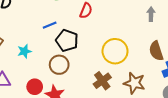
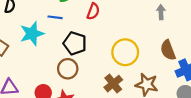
blue line: (50, 25) -> (55, 17), moved, turned 32
cyan star: (24, 51) -> (32, 34), moved, size x1.6

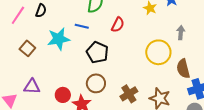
yellow circle: (125, 52) -> (158, 52), moved
brown circle: (68, 69) -> (96, 83), moved

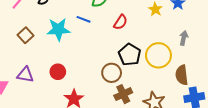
black pentagon: (97, 52) -> (130, 55), moved
brown circle: (96, 83) -> (112, 73), moved
red circle: (63, 95) -> (58, 72), moved

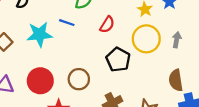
yellow circle: (158, 55) -> (146, 39), moved
red circle: (58, 72) -> (40, 81), size x1.5
brown circle: (112, 73) -> (79, 79), moved

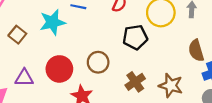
black pentagon: (118, 60) -> (135, 37), turned -30

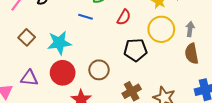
cyan star: (52, 22) -> (59, 43), moved
brown semicircle: (196, 51) -> (192, 54), moved

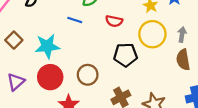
red semicircle: (124, 17) -> (114, 21), turned 70
purple triangle: (29, 78) -> (16, 82), turned -48

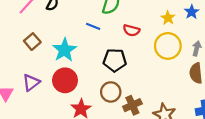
cyan star: (47, 46) -> (64, 50), turned -30
black pentagon: (125, 55) -> (115, 60), moved
brown circle: (88, 75) -> (111, 92), moved

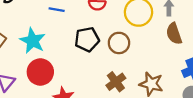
brown circle: (111, 92) -> (119, 43), moved

